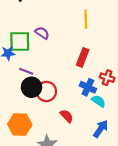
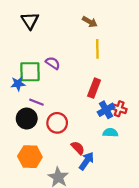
black circle: (31, 87) -> (27, 119), moved
blue cross: (88, 87) -> (106, 110), moved, turned 35
cyan semicircle: (99, 101) -> (110, 133), turned -32
blue arrow: (101, 129) -> (86, 161), moved

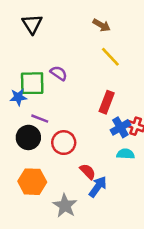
yellow line: (97, 49) -> (110, 57), turned -42

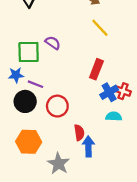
blue star: (18, 97) -> (16, 75), moved
red semicircle: (88, 172) -> (79, 133), turned 35
blue arrow: (98, 187) -> (88, 146), turned -36

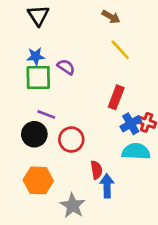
blue star: (16, 75) -> (36, 56), moved
cyan semicircle: (114, 116) -> (136, 151), size x1.5

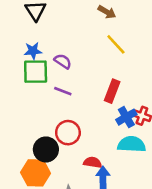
purple line: (46, 114) -> (63, 91), moved
black circle: (34, 134) -> (46, 149), moved
red semicircle: (96, 170) -> (93, 162), turned -72

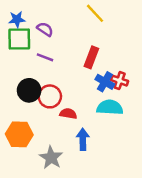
blue cross: (126, 117) -> (105, 82), turned -30
black circle: (46, 149) -> (29, 90), moved
red semicircle: (93, 162) -> (68, 114), moved

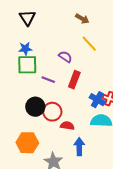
purple semicircle: (45, 29) -> (65, 57), moved
red rectangle: (91, 57) -> (74, 80), moved

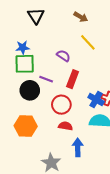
black triangle: (27, 18) -> (36, 16), moved
black circle: (35, 107) -> (30, 90), moved
red circle: (52, 112) -> (61, 105), moved
orange hexagon: (27, 143) -> (26, 126), moved

